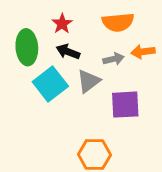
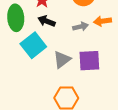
gray triangle: (89, 81) -> (62, 60), moved

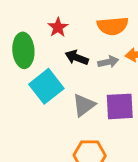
black arrow: (46, 21) -> (77, 58), moved

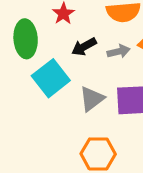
black arrow: (77, 58) -> (84, 47), turned -50

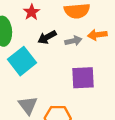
gray triangle: (92, 99) -> (28, 105), moved, turned -30

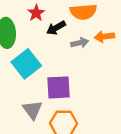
black arrow: (47, 37) -> (56, 28), moved
purple square: (83, 78) -> (59, 87), moved

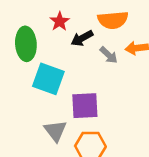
gray arrow: (80, 43) -> (109, 55), turned 56
cyan square: (26, 64) -> (48, 79), turned -32

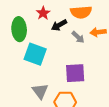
purple square: (85, 106) -> (75, 73), moved

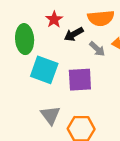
purple square: (75, 73) -> (80, 80), moved

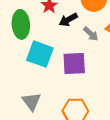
gray triangle: (50, 115) -> (32, 101), moved

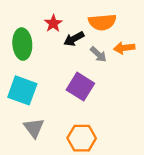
cyan square: (40, 54) -> (22, 90), moved
purple square: (74, 64) -> (80, 87), turned 35

